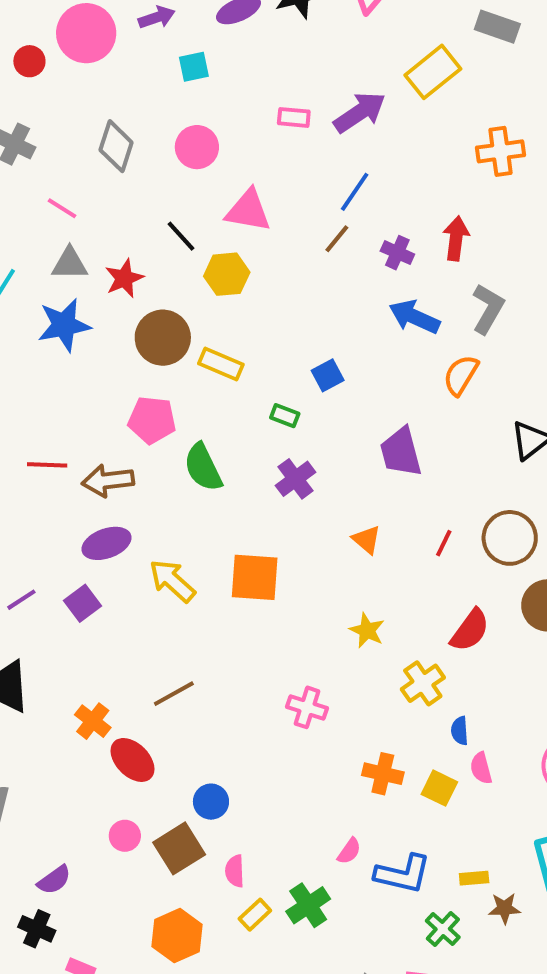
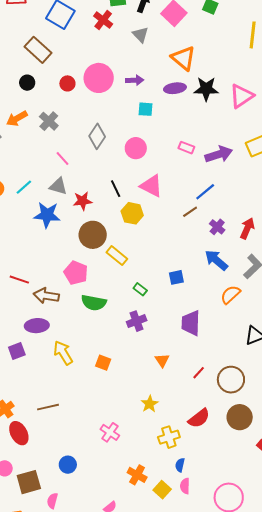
blue square: (328, 375) -> (176, 277), moved
green semicircle: (203, 467) -> (94, 303), turned -70
orange square: (255, 577) -> (103, 363), size x0.6
blue circle: (211, 802) -> (68, 465), moved

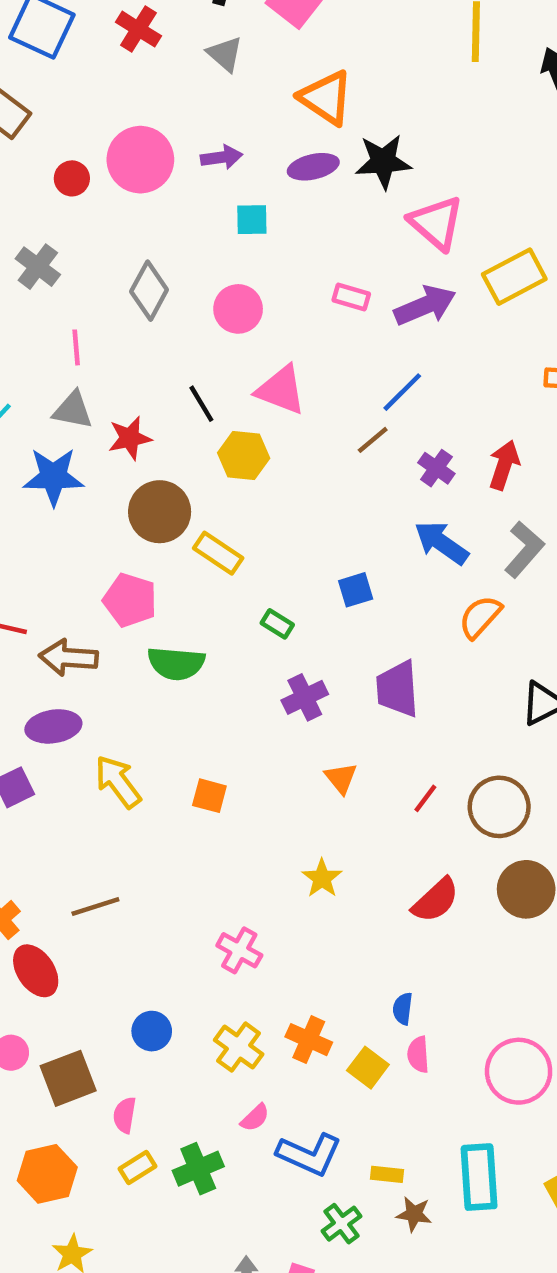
pink triangle: (242, 96) -> (436, 223), moved, turned -40
pink line: (62, 159) -> (76, 347), turned 42
purple cross: (137, 321) -> (305, 697), moved
yellow cross: (169, 437) -> (239, 1047), moved, turned -30

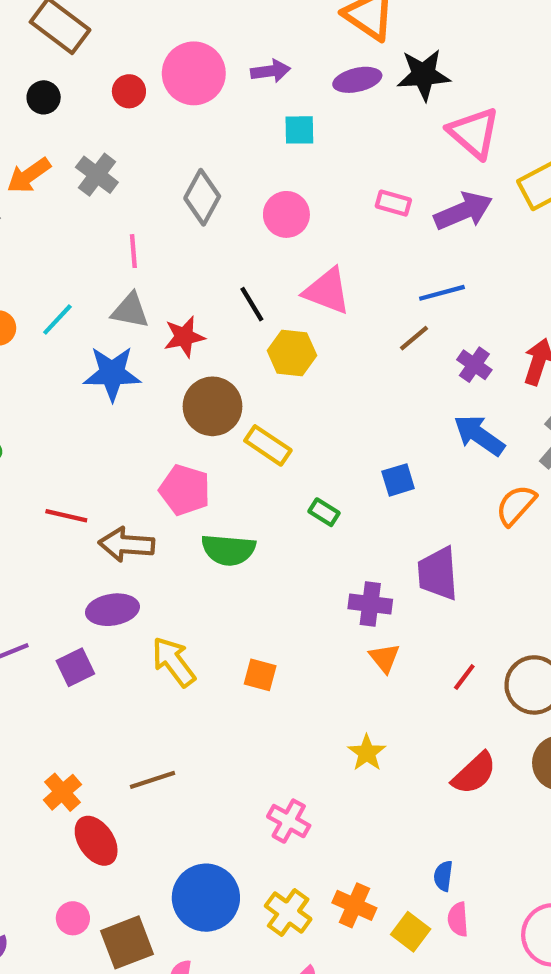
blue line: (402, 392) -> (442, 293), turned 30
purple cross: (305, 697) -> (370, 604), moved, turned 33
blue circle: (152, 1031) -> (206, 898), size x1.8

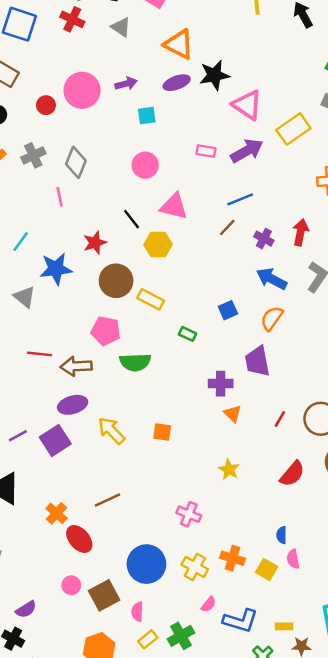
gray cross: (97, 175) -> (33, 155), turned 35
gray diamond: (202, 197) -> (76, 162), moved
gray triangle: (130, 311) -> (24, 297), moved, turned 35
orange semicircle: (516, 505) -> (272, 318), moved
purple square: (75, 667) -> (55, 441), size x1.4

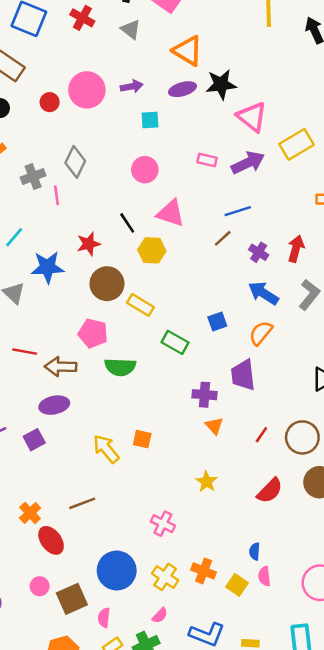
gray cross: (33, 155) -> (33, 177), moved
green rectangle: (188, 334) -> (175, 342), size x1.5
yellow arrow: (111, 431) -> (106, 449), moved
purple square: (55, 441) -> (34, 440), size x0.7
pink semicircle: (208, 604) -> (160, 615), moved

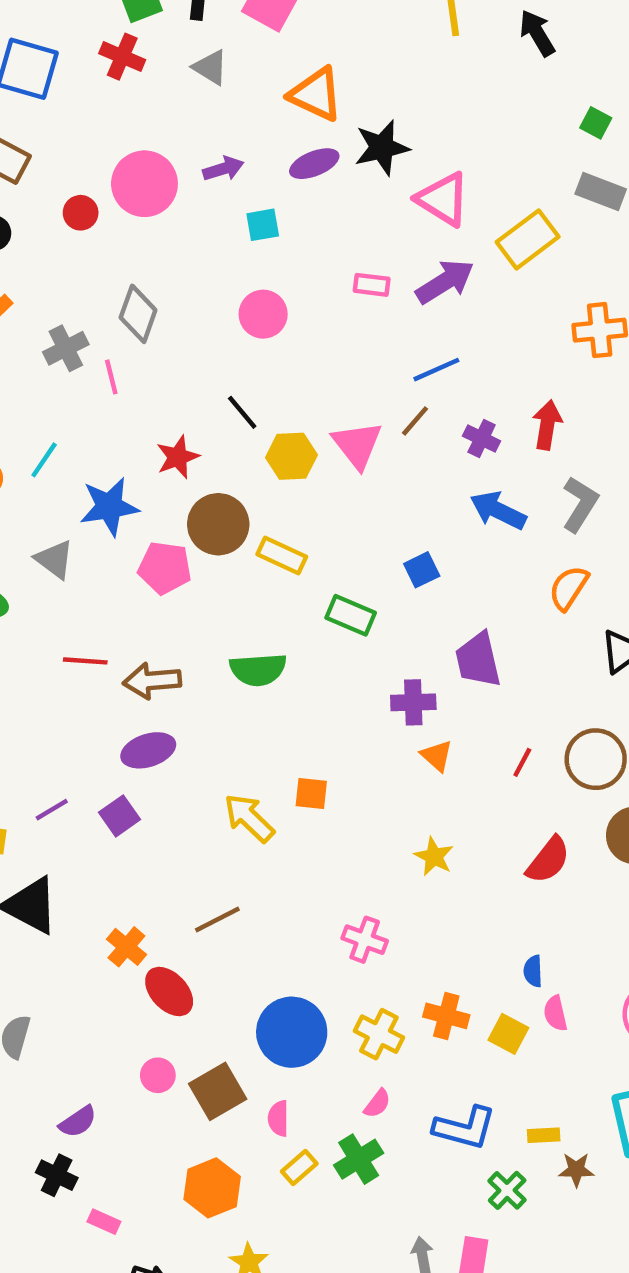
pink triangle: (171, 213) -> (357, 445), moved, turned 40
pink pentagon: (93, 333) -> (165, 568), moved
orange semicircle: (261, 333) -> (569, 588), moved

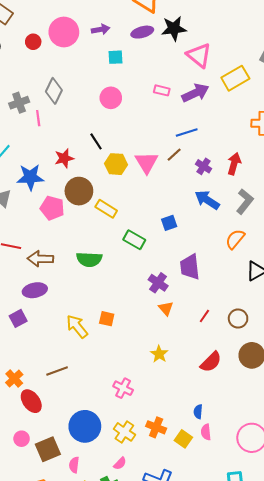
purple cross: (413, 702) -> (158, 283), turned 30
brown circle: (596, 759) -> (238, 319), size x0.7

